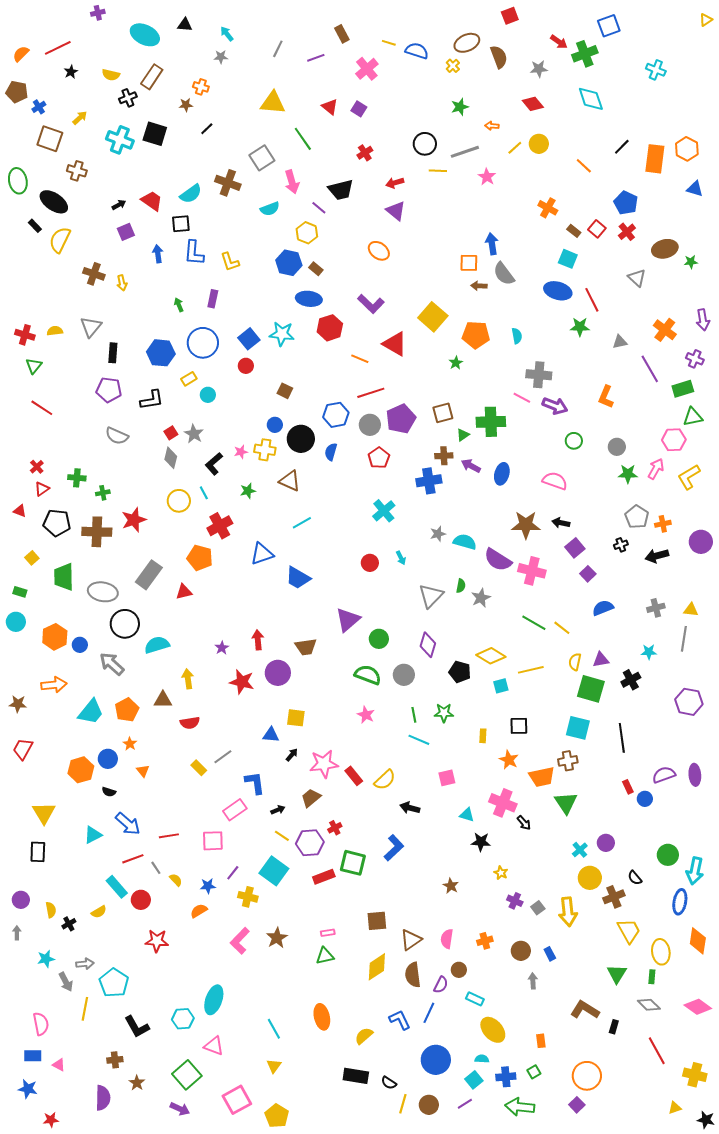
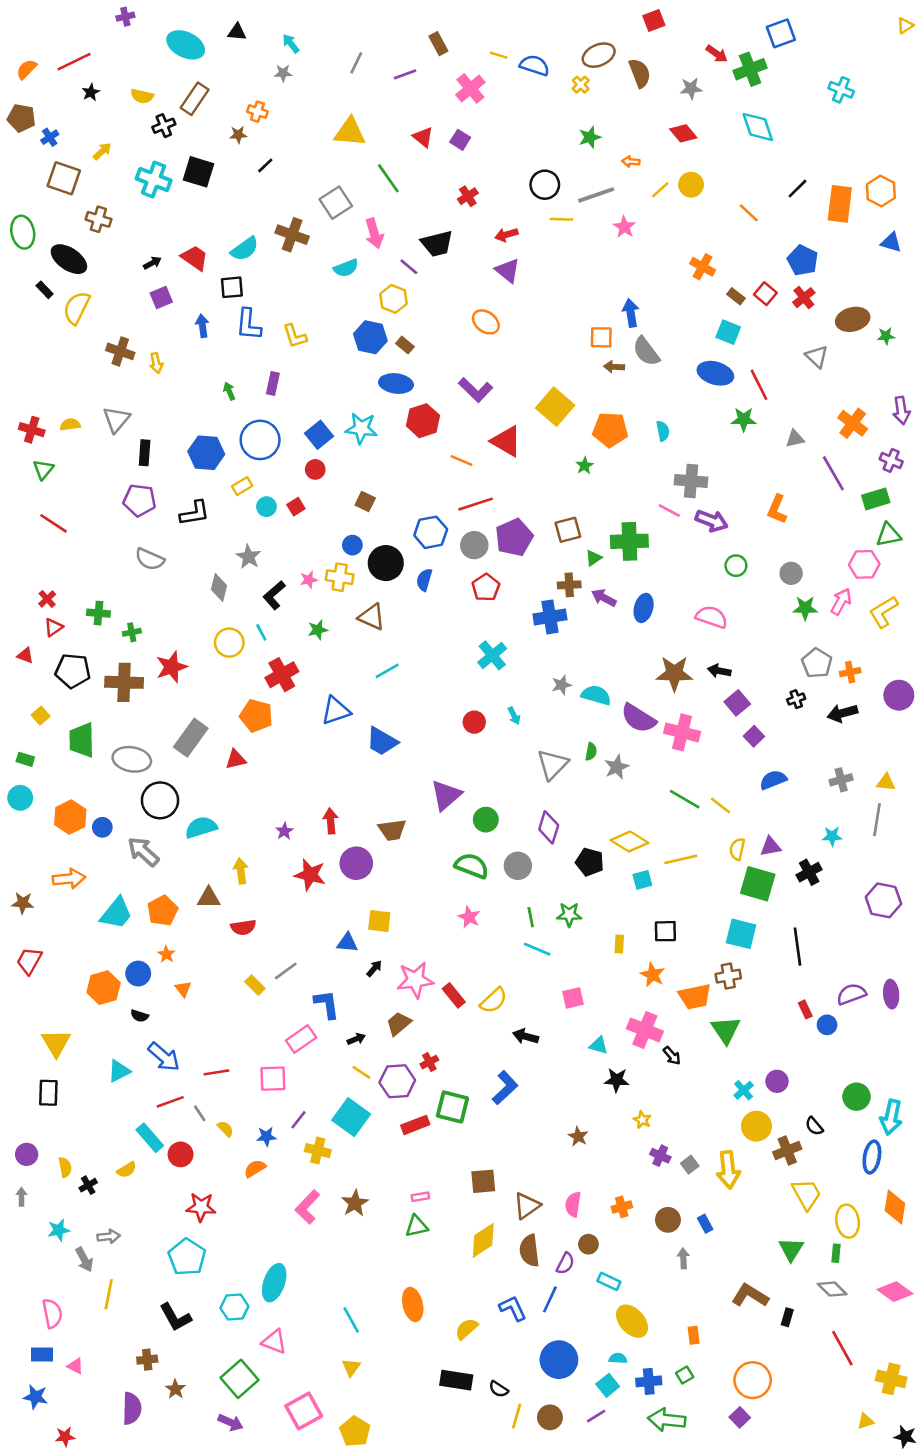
red square: (171, 433) -> (296, 507), moved
cyan pentagon: (114, 983) -> (187, 1257), moved

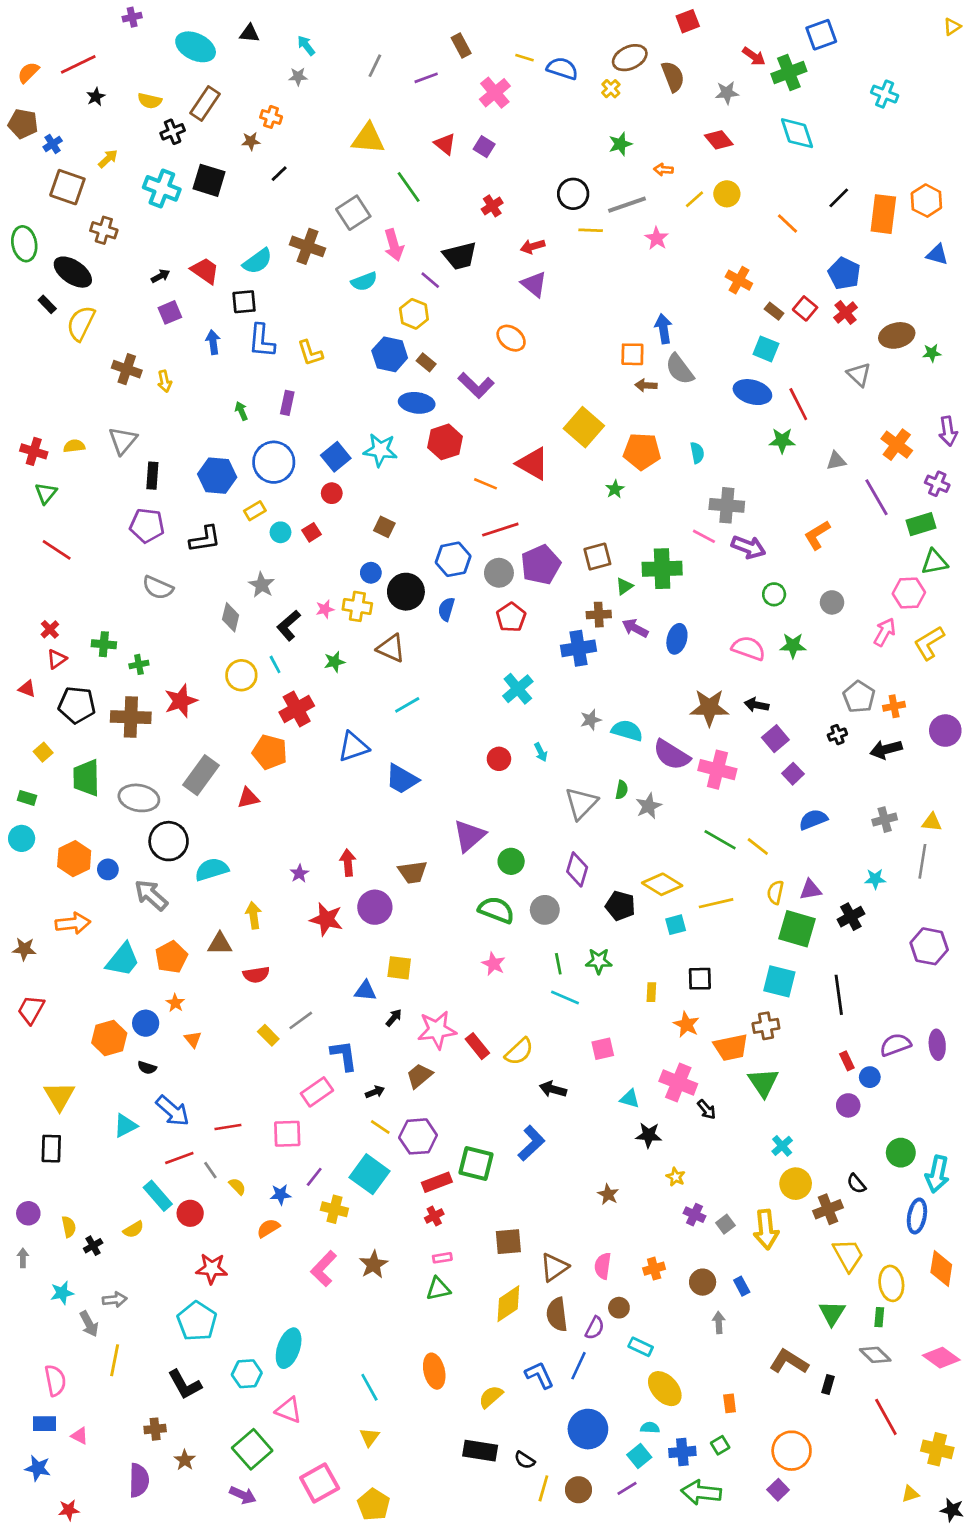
purple L-shape: (476, 390) -> (476, 385), moved
orange L-shape: (777, 509) -> (817, 535), turned 36
green star: (805, 608) -> (793, 646), moved
red cross: (429, 1062) -> (434, 1216), moved
purple circle: (777, 1081) -> (848, 1105), moved

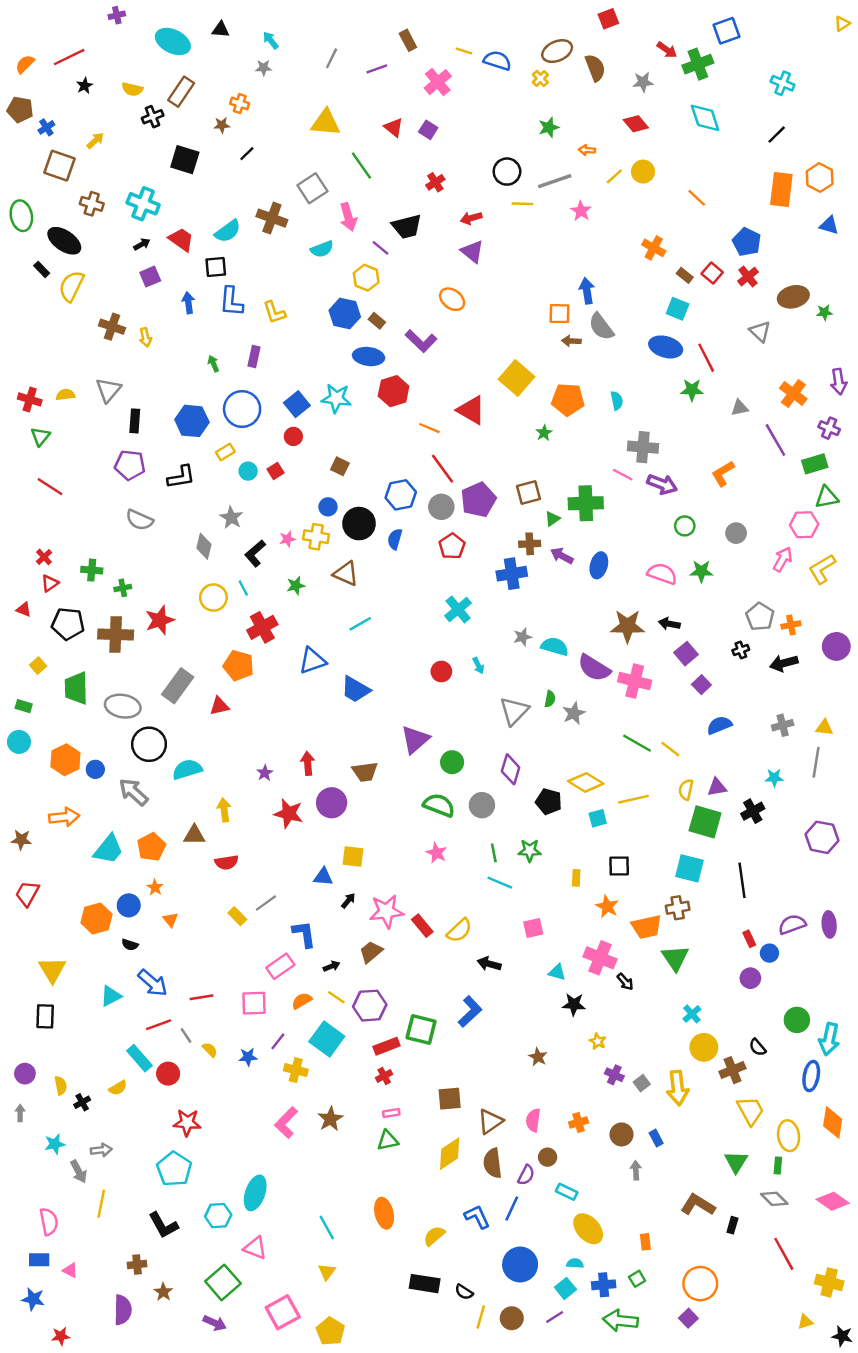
cyan cross: (162, 188) -> (143, 204), moved
black line: (839, 198) -> (777, 135), moved
red line: (500, 530) -> (443, 469), turned 72
orange semicircle: (268, 1228) -> (302, 1001), moved

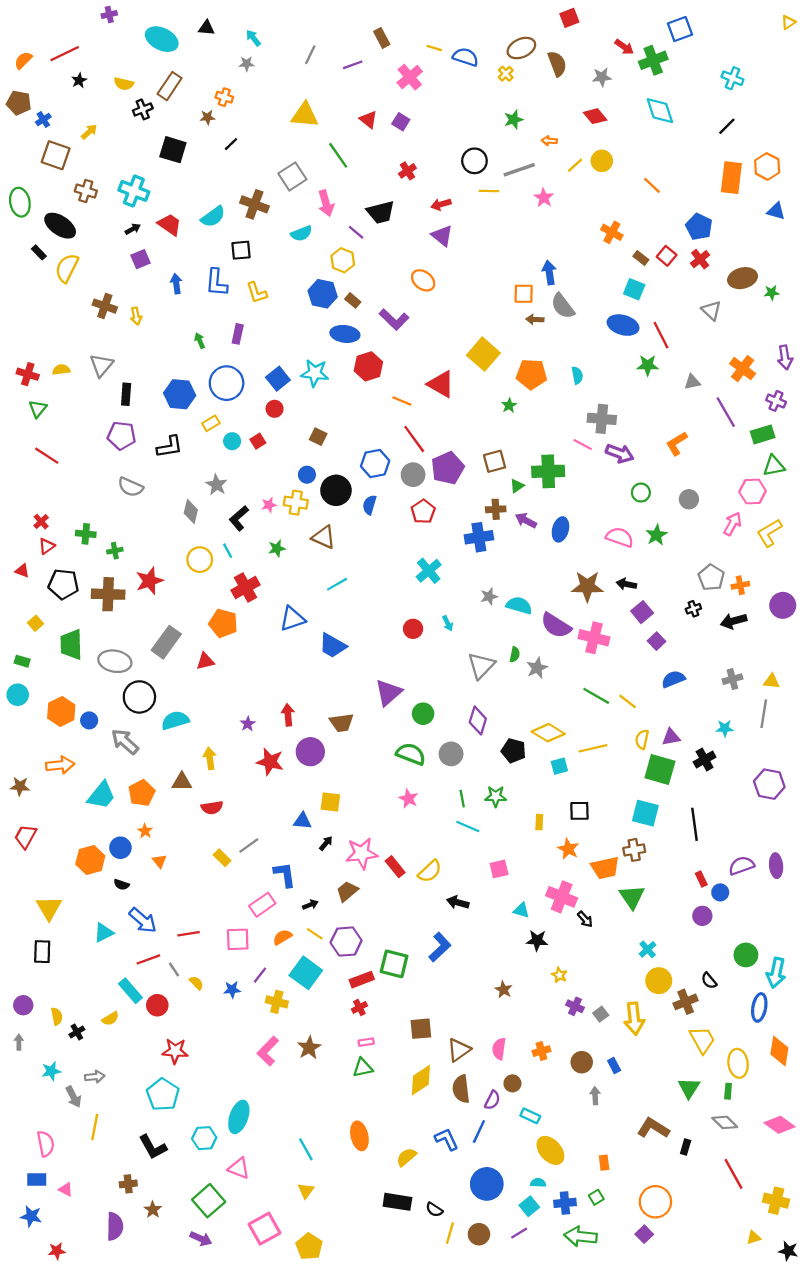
black square: (216, 267) -> (241, 250), moved
green star: (701, 571) -> (657, 535), turned -30

